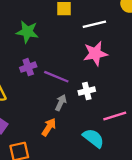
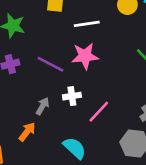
purple line: (56, 77) -> (50, 64), moved
pink line: (115, 116) -> (99, 112), moved, turned -35

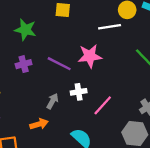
white line: (87, 24) -> (110, 27), moved
orange arrow: (27, 132) -> (39, 124), turned 36

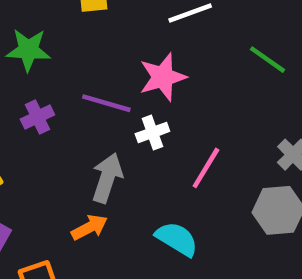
white cross: (79, 92) -> (152, 133), moved
gray arrow: (52, 101) -> (107, 178), size x1.5

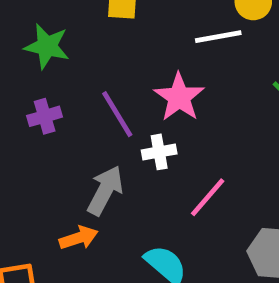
pink star: (163, 77) -> (179, 97), turned -30
purple line: (106, 103) -> (117, 114), turned 33

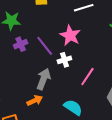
purple cross: (45, 116) -> (21, 44), moved

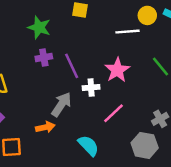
pink star: (70, 35) -> (117, 70), moved

